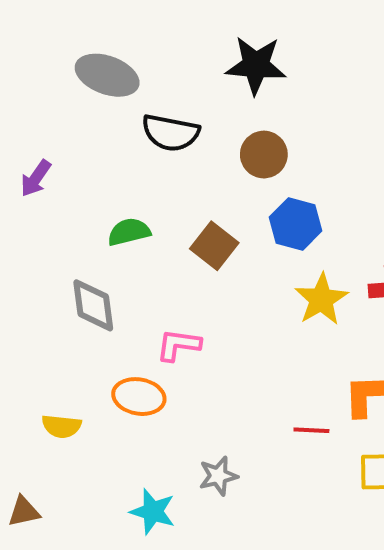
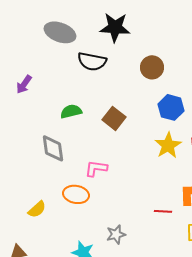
black star: (256, 65) -> (115, 27), moved
brown circle: (264, 155) -> (152, 67), moved
blue hexagon: (296, 224) -> (171, 107), moved
yellow semicircle: (61, 426) -> (37, 209), turned -48

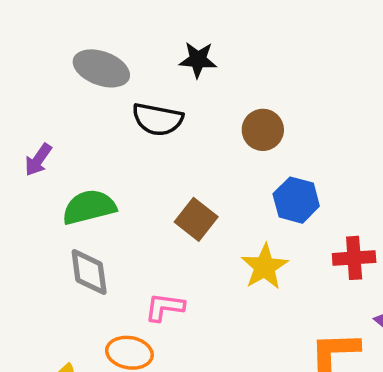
black star: (115, 27) -> (198, 60), size x0.7
green semicircle: (71, 111) -> (89, 207), moved, size x1.4
yellow star: (168, 145) -> (265, 267), moved

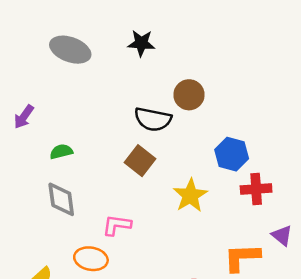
black semicircle: (158, 119) -> (153, 119), moved
blue hexagon: (296, 200) -> (232, 154), moved
green semicircle: (89, 207) -> (61, 152), size x0.6

